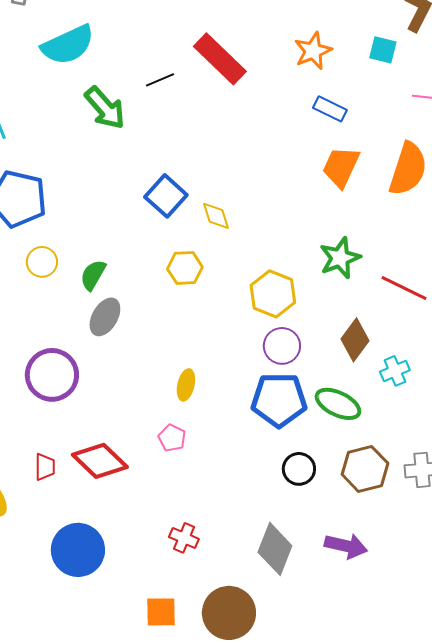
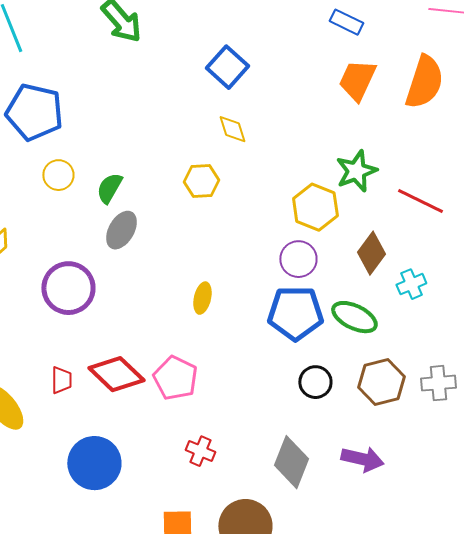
blue square: (166, 196) -> (227, 67), moved
yellow hexagon: (273, 294) -> (315, 207), moved
pink pentagon: (172, 438) -> (175, 378), moved, size x1.6

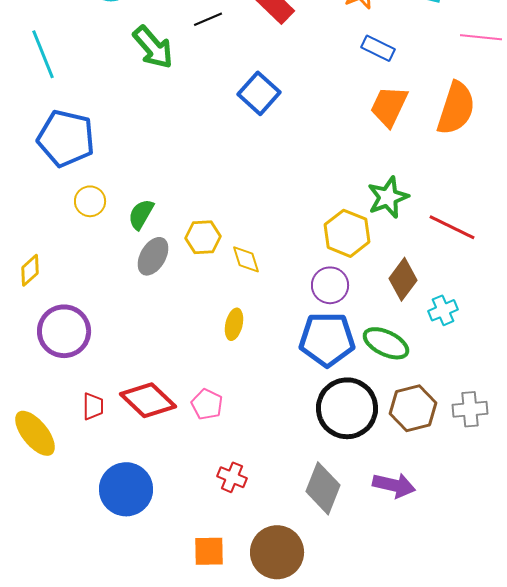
yellow diamond: (232, 129) -> (246, 259), moved
yellow hexagon: (201, 181) -> (203, 237), moved
purple circle: (68, 288) -> (64, 331), moved
pink pentagon: (175, 378) -> (207, 404), size x0.7
black circle: (315, 382) -> (347, 408), size x1.8

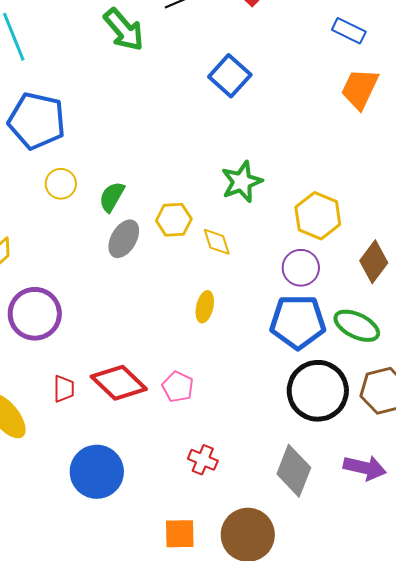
green star: (388, 197) -> (242, 182), moved

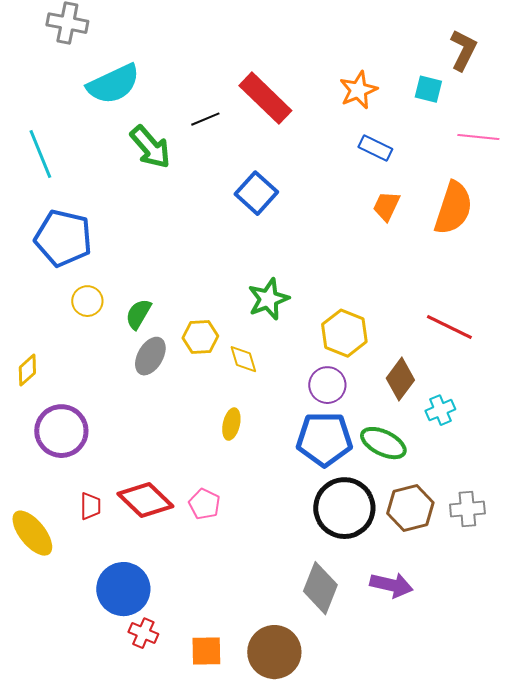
orange trapezoid: (360, 89) -> (386, 206), size x0.7
red cross: (203, 460) -> (143, 633), moved

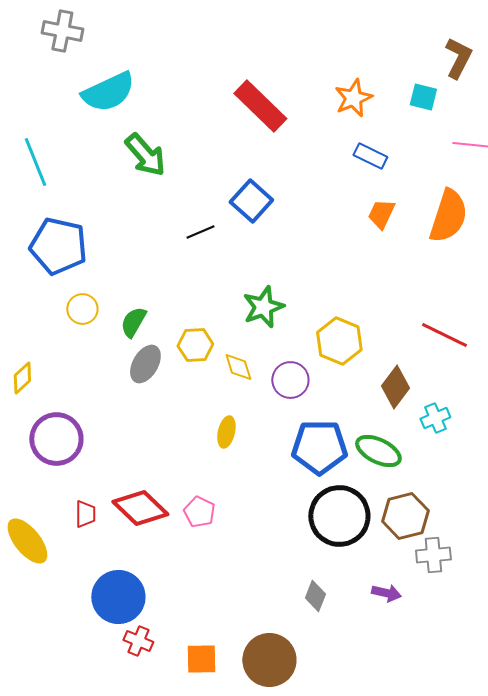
black line: (205, 119) -> (200, 232), moved
purple circle: (327, 385) -> (290, 380), moved
gray cross: (467, 509) -> (433, 555), moved
purple arrow: (391, 585) -> (386, 593), size x0.7
gray diamond: (320, 588) -> (315, 596), size x0.6

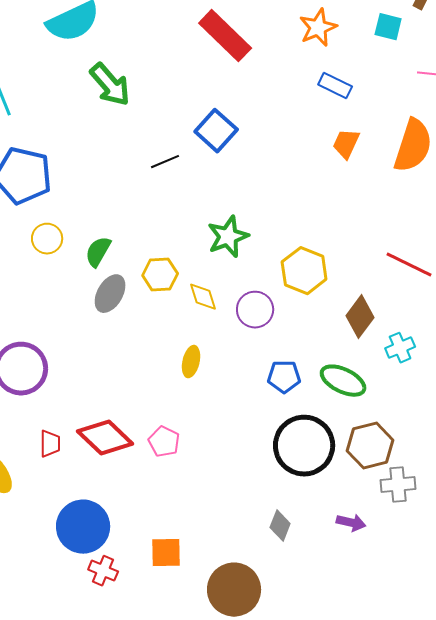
blue pentagon: (319, 447) -> (284, 377), size x0.6
orange square: (201, 659) -> (166, 553), moved

